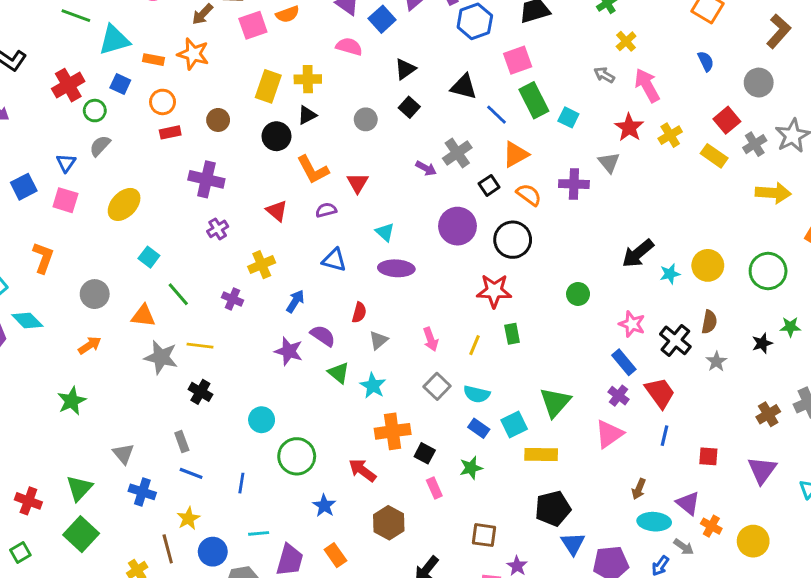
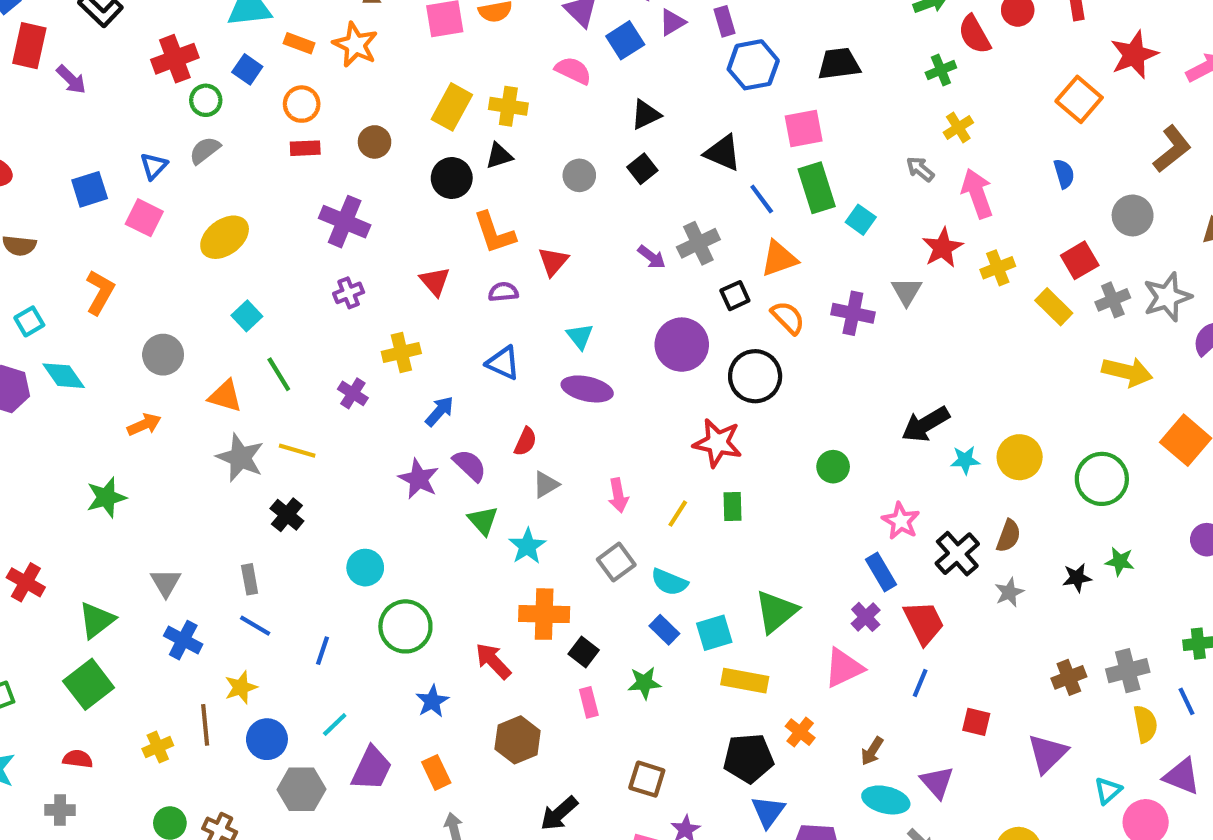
red cross: (28, 501) -> (26, 582), moved
orange cross: (711, 526) -> (800, 732), moved
cyan line: (259, 533) -> (335, 724), turned -48

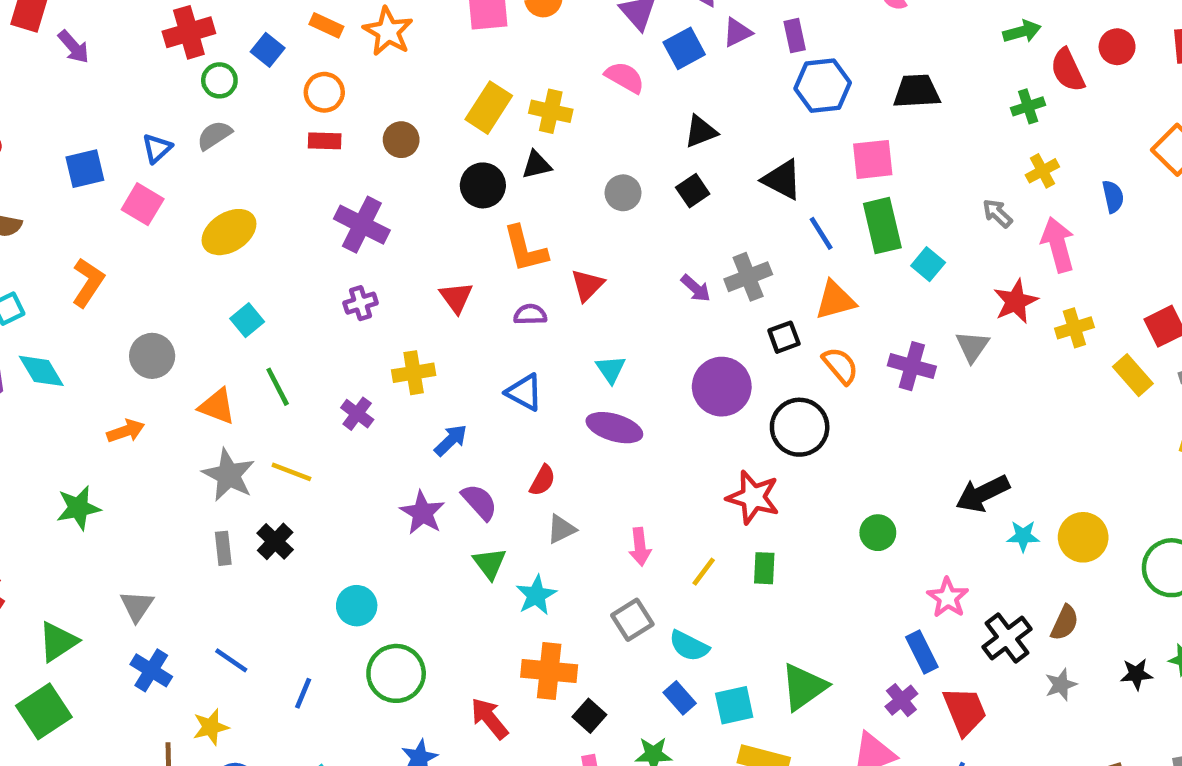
blue semicircle: (1064, 174) -> (1113, 197), moved
gray rectangle: (250, 579) -> (223, 548), moved

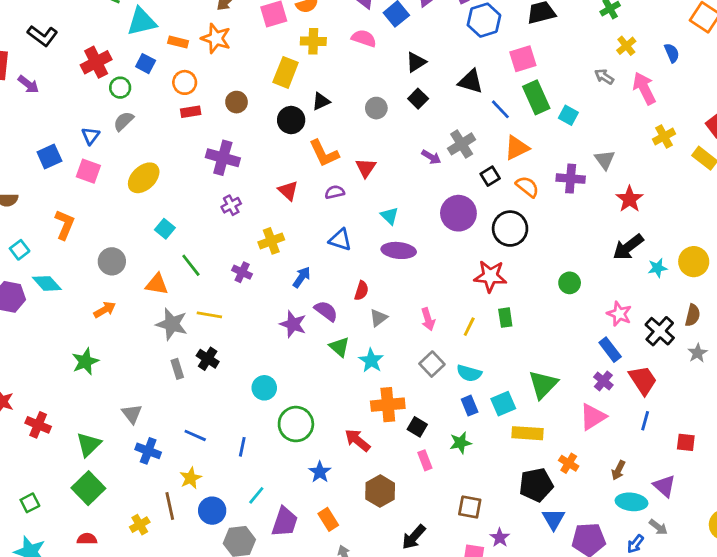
yellow cross: (551, 111) -> (313, 41), moved
red star: (1016, 301) -> (630, 199), moved
blue rectangle: (680, 698) -> (470, 406), turned 30

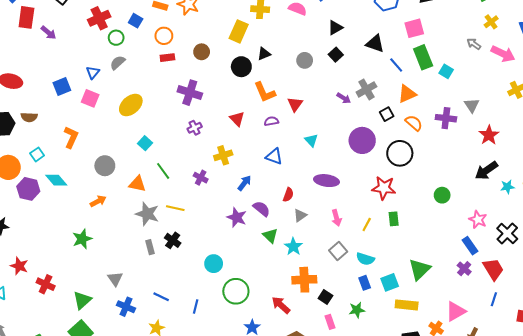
pink arrow: (644, 88) -> (503, 54), turned 140
purple ellipse: (399, 250) -> (326, 181), moved
pink triangle: (593, 417) -> (456, 311), moved

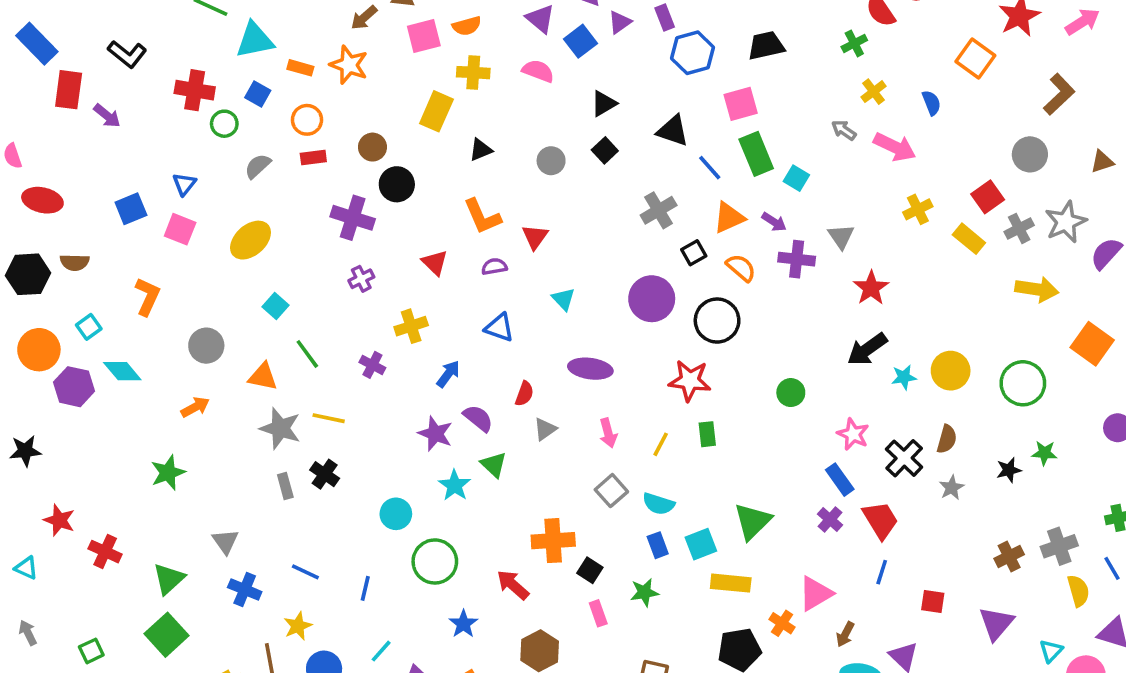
red cross: (99, 18) -> (195, 90), turned 35
gray semicircle: (118, 63) -> (258, 166), moved
black circle: (241, 67) -> (397, 184), moved
purple arrow: (344, 98) -> (774, 222), moved
cyan star: (293, 247) -> (455, 485), moved

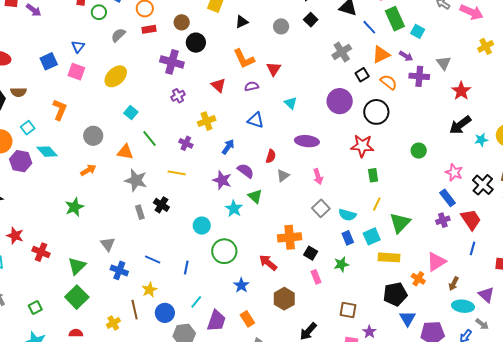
yellow line: (329, 418) -> (177, 173), moved
yellow line: (661, 444) -> (377, 204), moved
purple cross: (830, 519) -> (443, 220), turned 32

